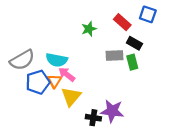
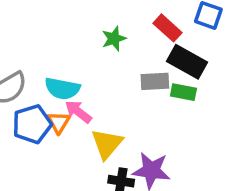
black rectangle: (134, 43) -> (187, 62), size x1.5
green rectangle: (132, 62) -> (183, 92), turned -64
yellow triangle: (71, 97) -> (107, 144), moved

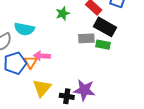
cyan semicircle: (62, 88) -> (24, 29), moved
pink arrow: (78, 112) -> (42, 56), turned -35
yellow triangle: (107, 144) -> (42, 88), moved

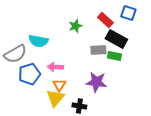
orange triangle: (31, 62) -> (59, 85), moved
purple star: (84, 90) -> (96, 82), moved

